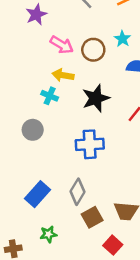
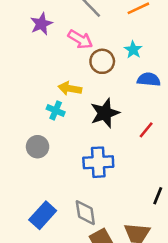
pink arrow: (62, 45) -> (80, 39), moved
gray diamond: (78, 192) -> (85, 213), turned -40

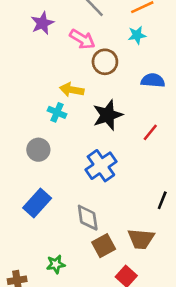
cyan star: (133, 50) -> (137, 35), moved, turned 30
blue cross: (98, 162) -> (101, 166), turned -32
blue rectangle: (43, 215) -> (37, 203), moved

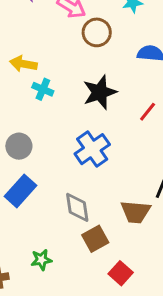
yellow arrow: (72, 90) -> (23, 64), moved
gray circle: (38, 150) -> (19, 146), moved
brown trapezoid: (141, 239) -> (136, 212), moved

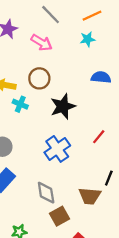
brown circle: (97, 32) -> (39, 78), moved
red line: (148, 112) -> (99, 137), moved

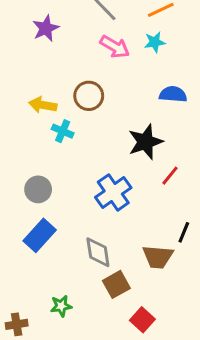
pink arrow: (42, 43) -> (115, 47), moved
black star: (63, 106) -> (145, 142), moved

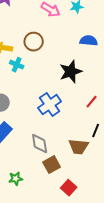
red line: (170, 176) -> (92, 102), moved

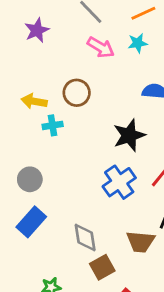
cyan cross: (17, 65) -> (53, 125), turned -32
blue cross: (50, 105) -> (119, 182), moved

